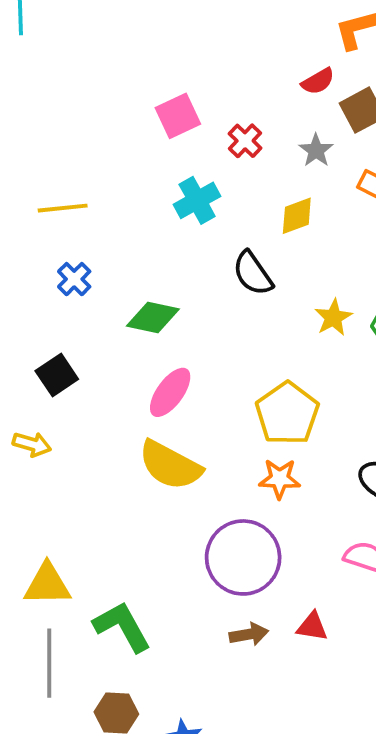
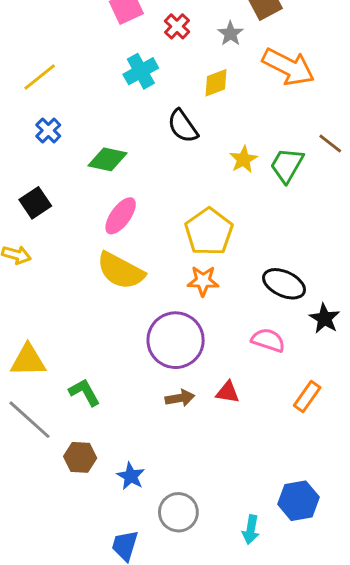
yellow line: (63, 208) -> (40, 77), turned -33
green L-shape: (122, 627) -> (84, 392), size x0.7
gray line: (49, 663) -> (29, 420), turned -48

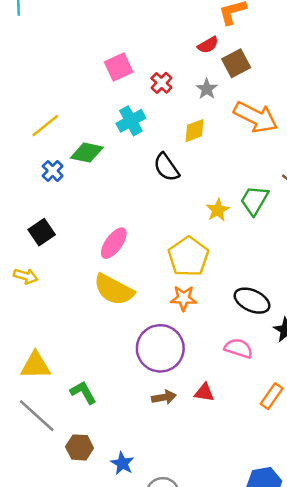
green diamond: (108, 159) -> (87, 153), moved
yellow star: (244, 159) -> (218, 210), moved

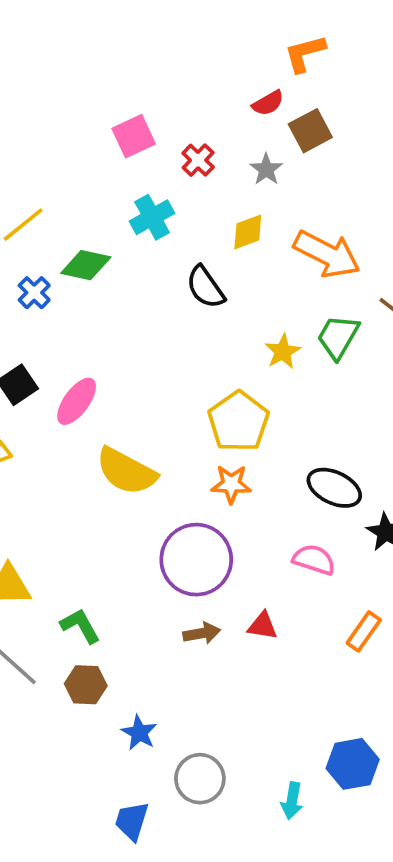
orange arrow: (256, 117) -> (327, 254), moved
pink ellipse: (114, 243) -> (77, 401), moved
brown hexagon: (80, 447) -> (86, 685), moved

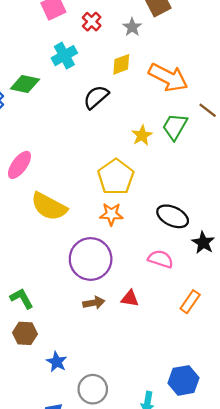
black semicircle: (205, 287) -> (96, 97), turned 84

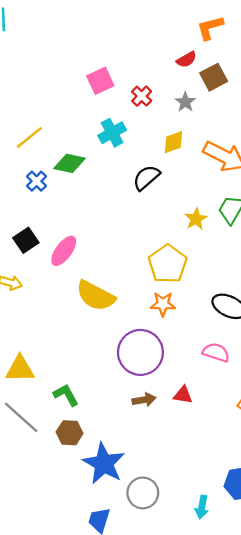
blue star: (57, 362) -> (104, 463), size x1.8

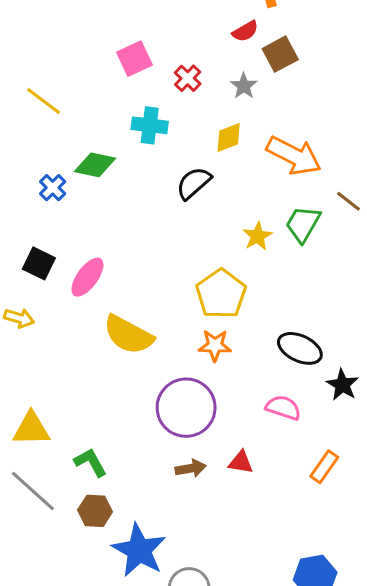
cyan cross: (112, 133) -> (150, 125), turned 36
yellow line: (29, 137) -> (43, 101), moved, turned 76
black square: (26, 240) -> (39, 263), turned -30

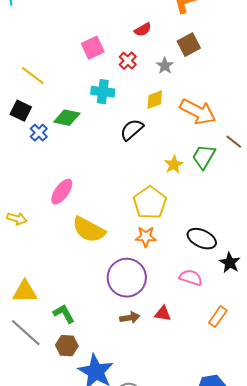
red semicircle: (245, 31) -> (143, 30), moved
black square: (39, 263) -> (21, 111), moved

